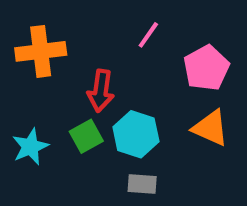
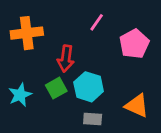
orange triangle: (210, 128) -> (137, 106), moved

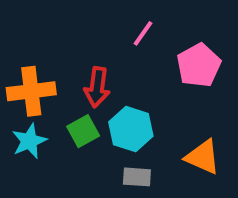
orange cross: (27, 33) -> (31, 91), moved

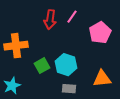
red arrow: (97, 87) -> (50, 20), moved
cyan star: (29, 141) -> (12, 86), moved
orange triangle: (203, 157) -> (102, 79), turned -30

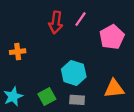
orange cross: (16, 46) -> (18, 52), size x0.6
green square: (42, 66) -> (47, 96), moved

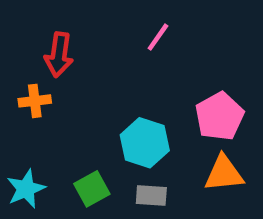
red arrow: (56, 22) -> (59, 55), moved
pink pentagon: (112, 37) -> (219, 116), moved

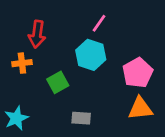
cyan hexagon: (145, 143) -> (91, 55), moved
green square: (92, 189) -> (58, 82), moved
gray rectangle: (151, 195) -> (81, 118), moved

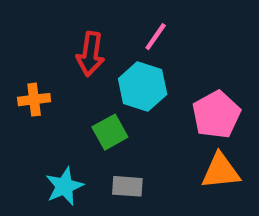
red arrow: (37, 34) -> (90, 54), moved
green square: (58, 82) -> (110, 132), moved
cyan star: (16, 118) -> (64, 186), moved

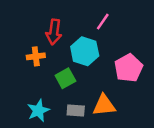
pink line: (156, 37) -> (103, 22), moved
orange cross: (34, 100) -> (36, 56), moved
orange triangle: (221, 171) -> (104, 105), moved

